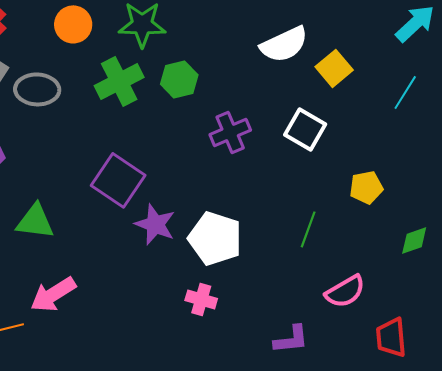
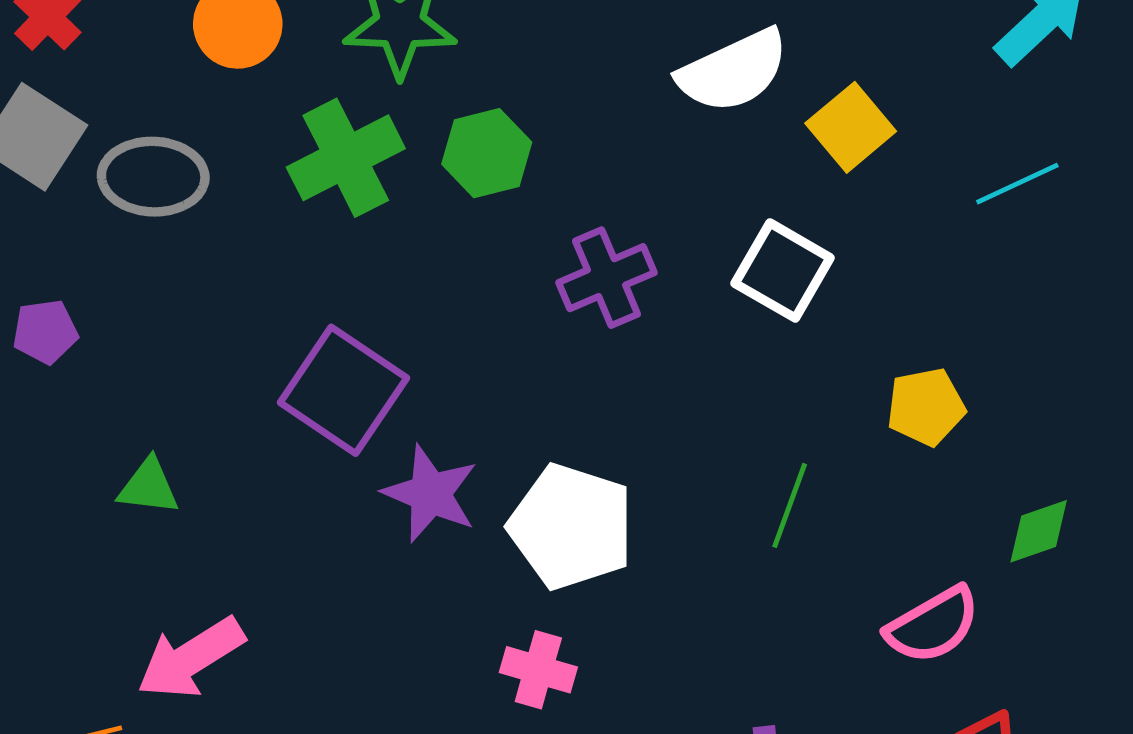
cyan line: (405, 92) -> (1017, 184), turned 33
green triangle: (35, 221) -> (149, 487), size x0.7
pink semicircle: (345, 291) -> (933, 625), moved

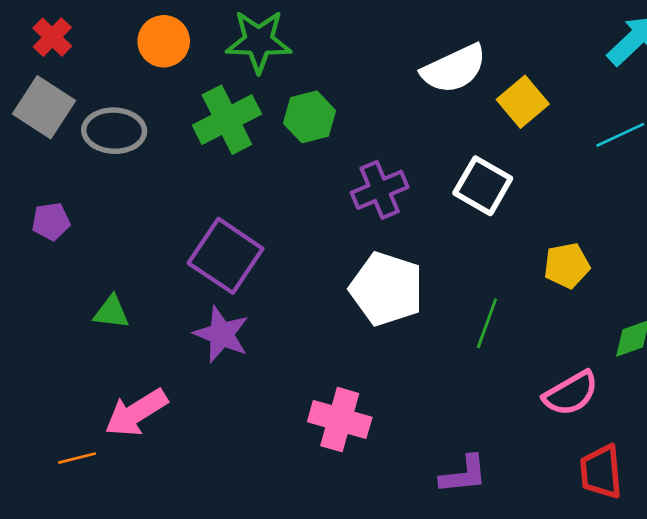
purple star: (430, 494) -> (221, 334), moved
white pentagon: (571, 527) -> (387, 289), moved
pink cross: (538, 670) -> (340, 420), size x1.4

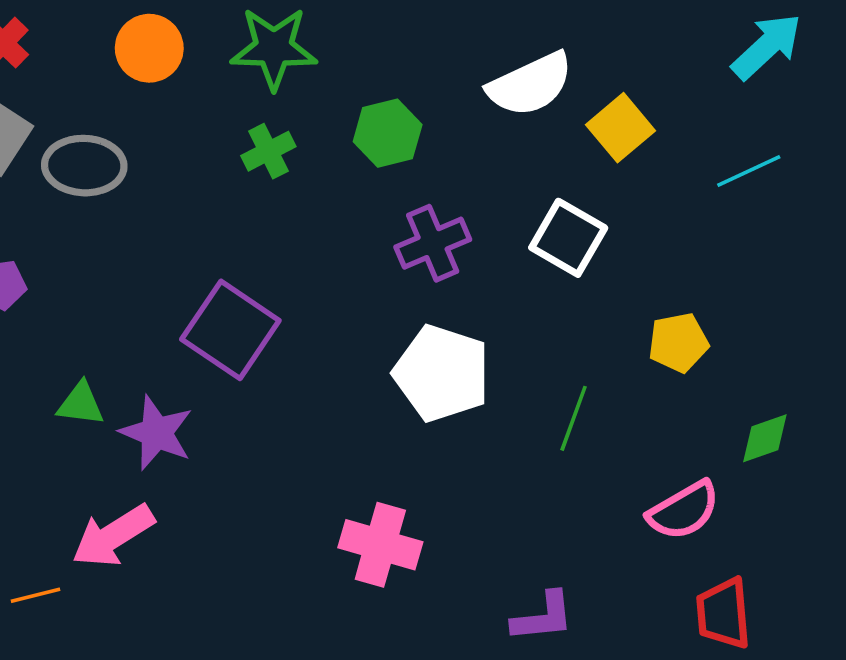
green hexagon: (309, 117) -> (388, 133), moved
green cross: (227, 120) -> (268, 151), moved, size x0.6
purple star: (221, 334) -> (156, 433), moved

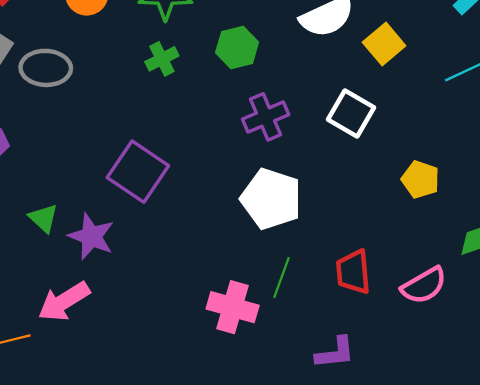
yellow pentagon: (678, 343) -> (420, 180), turned 30
green triangle: (81, 404) -> (43, 218), turned 36
green line: (574, 418) -> (282, 278), moved
red trapezoid: (723, 613) -> (353, 272), moved

